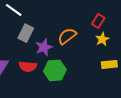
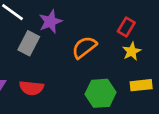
purple star: (44, 47) -> (50, 22), moved
green hexagon: (55, 70) -> (101, 93), moved

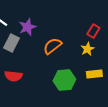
red rectangle: (126, 27) -> (93, 31), moved

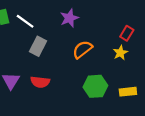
purple star: (27, 27) -> (69, 18), moved
yellow rectangle: (94, 74) -> (128, 92), moved

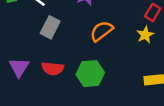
green hexagon: (95, 86) -> (90, 74), moved

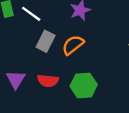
orange semicircle: (101, 31) -> (73, 45), moved

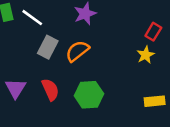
red semicircle: (48, 81) -> (50, 90), turned -120

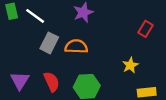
orange semicircle: (77, 51) -> (76, 47), turned 40
yellow star: (146, 55) -> (130, 65), moved

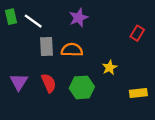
gray rectangle: (49, 43) -> (46, 46), turned -30
yellow star: (130, 65) -> (110, 68), moved

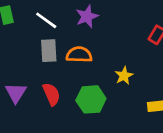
white line: (33, 21) -> (46, 20), moved

